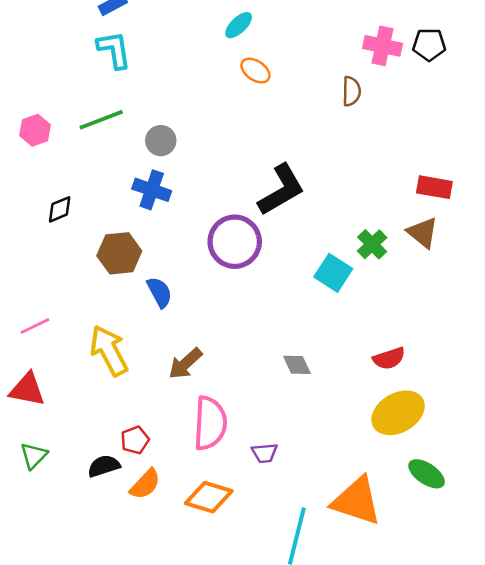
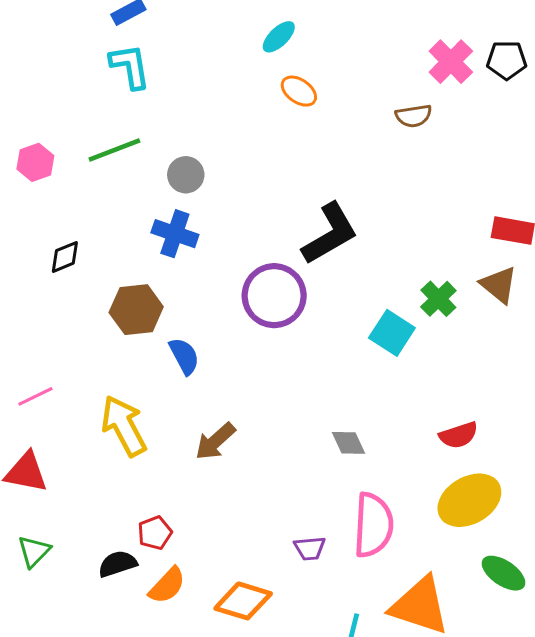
pink cross: (382, 46) -> (451, 62), turned 33
brown semicircle: (351, 91) -> (414, 116), turned 80
pink semicircle: (210, 423) -> (373, 525), moved

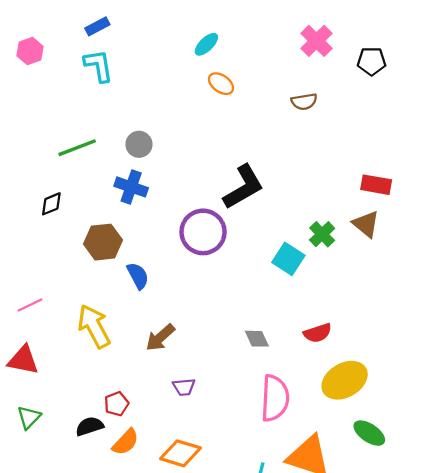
pink cross: (451, 62) -> (316, 41), moved
green line: (114, 150) -> (77, 148), moved
pink hexagon: (35, 162) -> (30, 51), moved
red semicircle: (459, 435) -> (318, 333), moved
purple trapezoid: (310, 548) -> (184, 387), moved

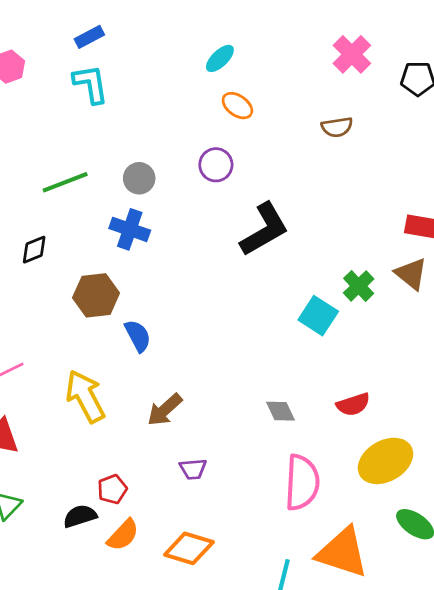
purple circle: (203, 232) -> (216, 165), moved, size x0.6

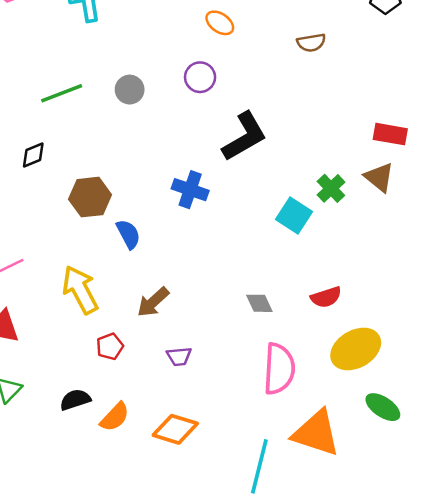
blue cross: (130, 229) -> (190, 190), moved
red pentagon: (112, 489) -> (110, 347), moved

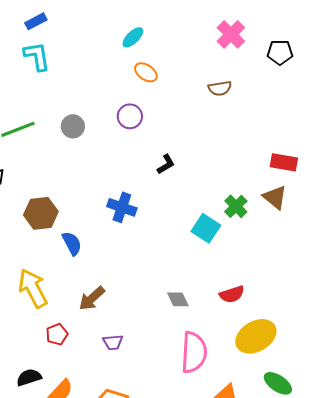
black L-shape: (245, 136) -> (166, 164), size x0.5

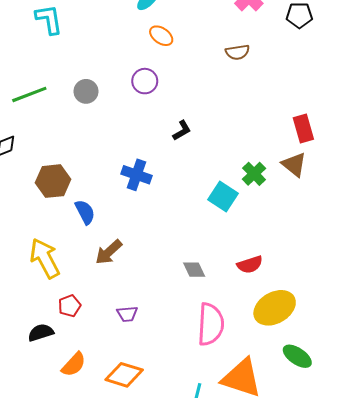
red rectangle: (284, 162) -> (303, 128), turned 64
brown arrow: (92, 298) -> (109, 252), moved
black semicircle: (29, 377) -> (41, 333), moved

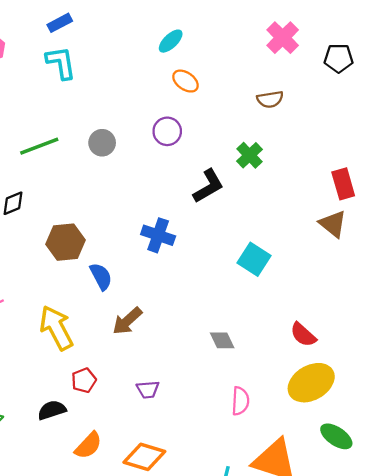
black L-shape: (182, 131) -> (208, 186), size x1.5
green cross: (254, 174) -> (249, 155), moved
red semicircle: (250, 265) -> (303, 335), moved, turned 60
pink semicircle: (211, 324) -> (240, 401), size x0.6

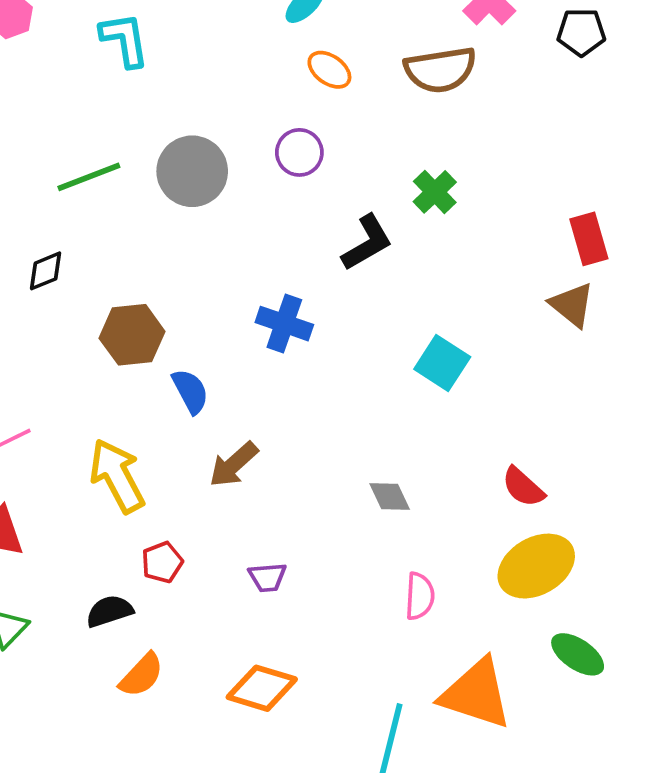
brown semicircle: (270, 99) -> (440, 70), moved, size x1.6
gray circle: (102, 143) -> (192, 171), size x1.6
orange semicircle: (88, 446) -> (141, 675), moved

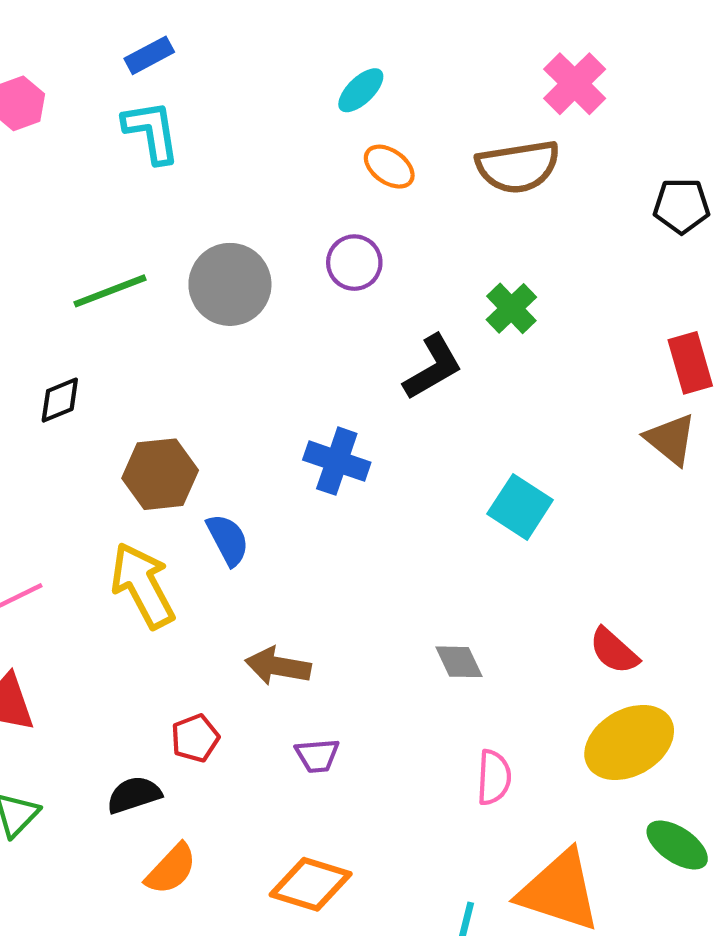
black pentagon: (581, 32) -> (682, 206), moved
brown arrow: (234, 465) -> (278, 666), moved, turned 52
yellow arrow: (117, 476) -> (143, 585), moved

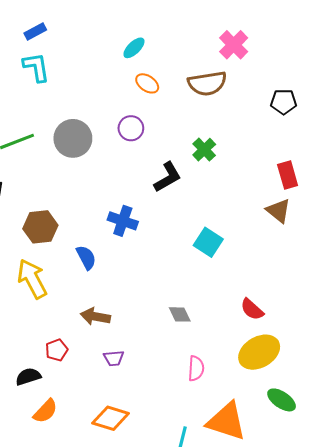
blue semicircle: (228, 540) -> (86, 257), moved

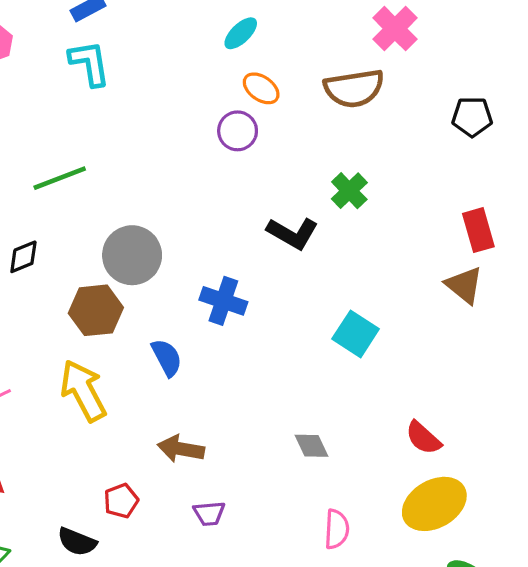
purple circle: (131, 128) -> (238, 131), moved
gray circle: (73, 138) -> (132, 255), moved
black L-shape: (168, 177) -> (293, 233), turned 60
black semicircle: (28, 377) -> (77, 542), turned -140

